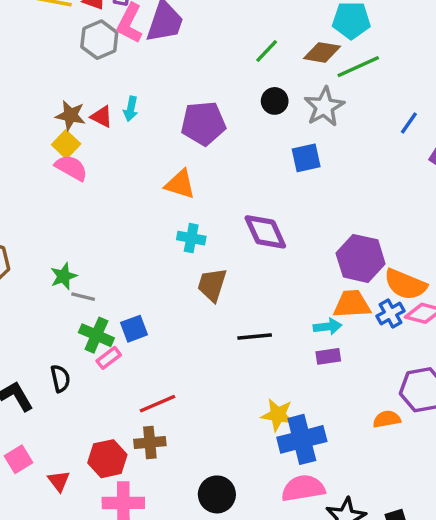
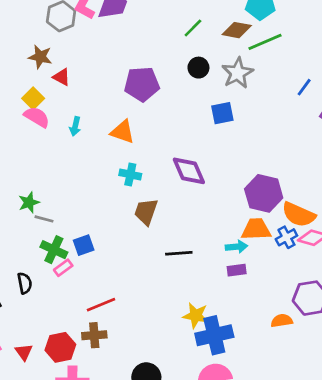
cyan arrow: (131, 109) -> (75, 126), moved
brown star: (70, 115) -> (40, 57), moved
red triangle: (59, 481) -> (24, 352), moved

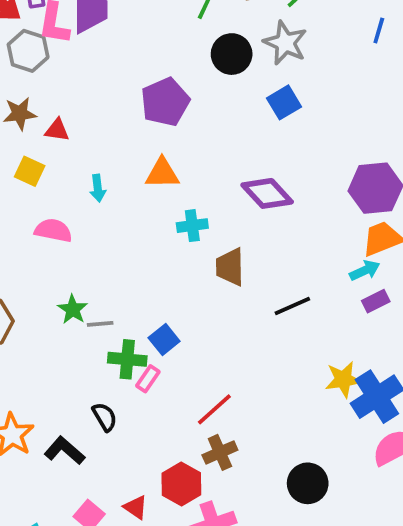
black circle: (198, 68) -> (232, 54), size x1.4
pink semicircle: (37, 117) -> (53, 230), moved

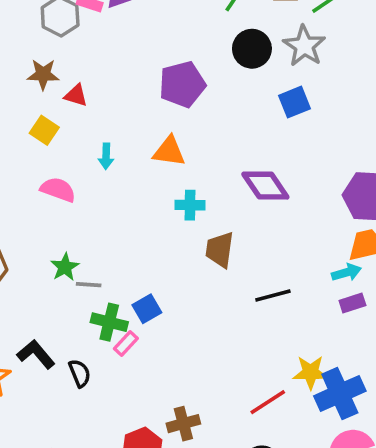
red line: (214, 409) -> (268, 402), moved
black L-shape: (65, 451) -> (36, 354), moved

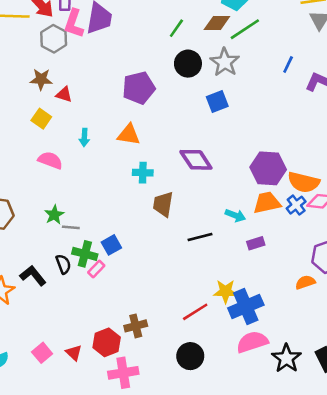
cyan arrow: (346, 272) -> (235, 215), moved, turned 36
black semicircle: (80, 373) -> (63, 264), moved

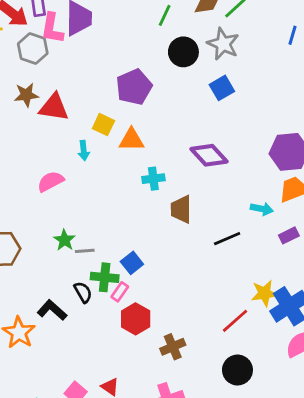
red triangle: (64, 94) -> (54, 107), size x1.6
yellow square: (41, 119) -> (103, 125), moved
pink semicircle: (50, 160) -> (51, 181), turned -40
red hexagon: (107, 342) -> (136, 319), moved

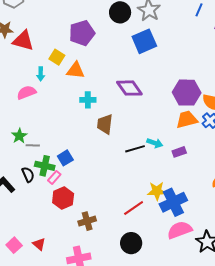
blue square: (222, 88) -> (144, 41), size x1.4
pink semicircle: (51, 181) -> (26, 93), moved
cyan arrow: (262, 209) -> (155, 143), moved

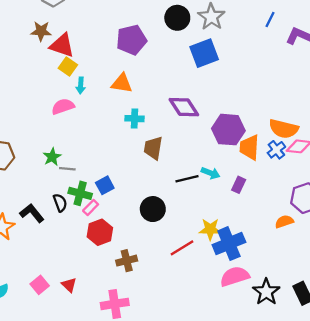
yellow square: (57, 57) -> (68, 67), moved
purple hexagon: (187, 93) -> (228, 130), moved
orange trapezoid: (187, 120) -> (249, 147), turned -75
purple rectangle: (179, 152) -> (239, 185), turned -48
black circle: (131, 243) -> (153, 209), moved

